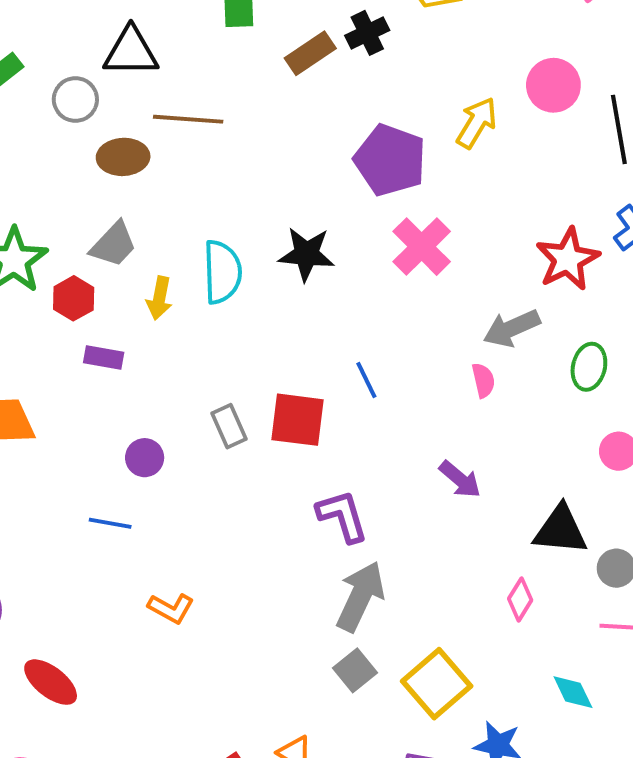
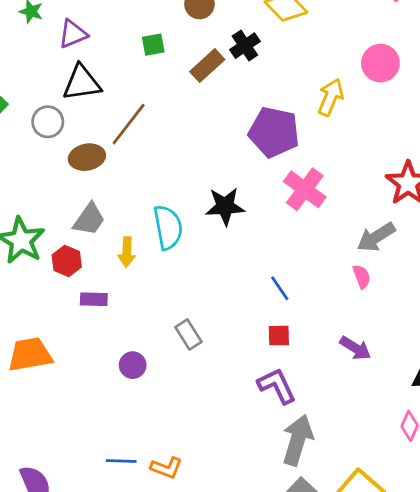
brown line: (188, 119) -> (129, 124), turned -48
red square: (297, 420) -> (279, 336), moved, size x0.6
blue line: (110, 523) -> (121, 461), moved

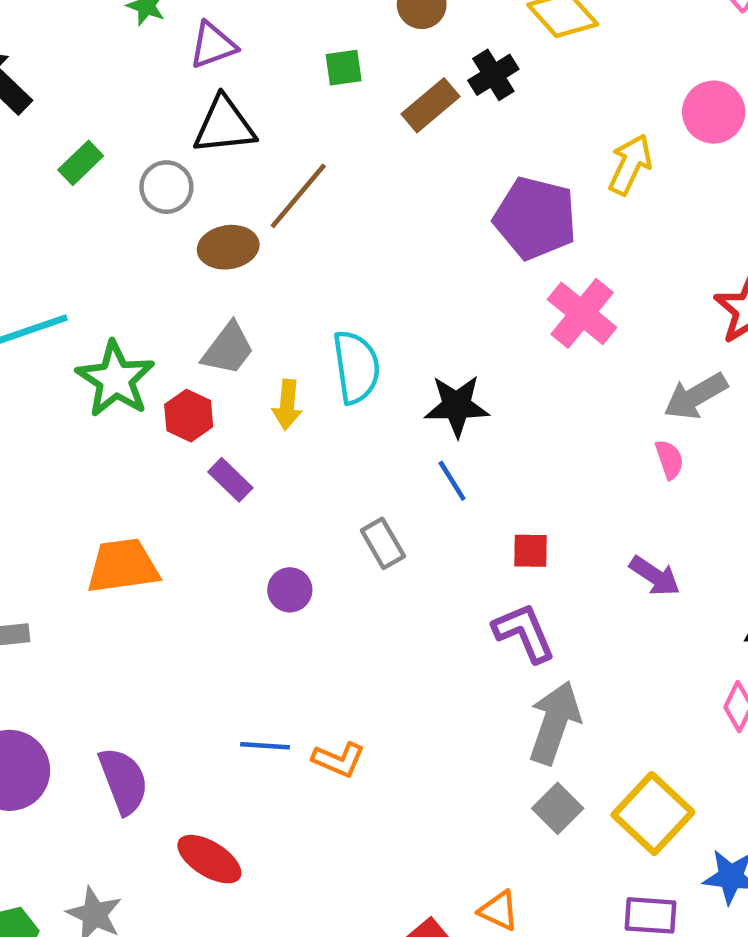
black star: (225, 206) -> (457, 406), moved
blue line: (280, 288) -> (452, 481), moved
purple rectangle: (94, 299) -> (230, 480), turned 40

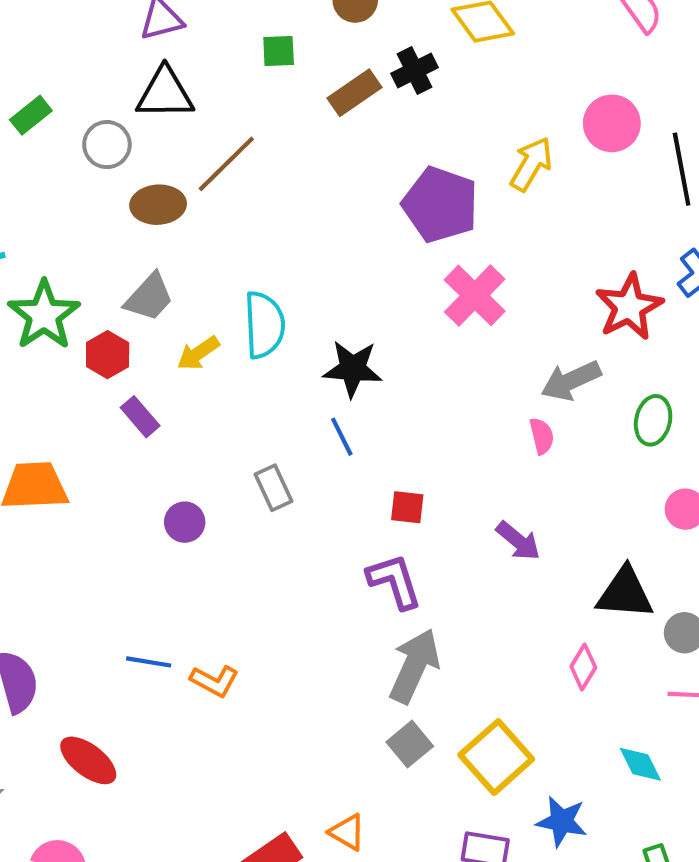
yellow arrow: (287, 405) -> (198, 353), turned 45

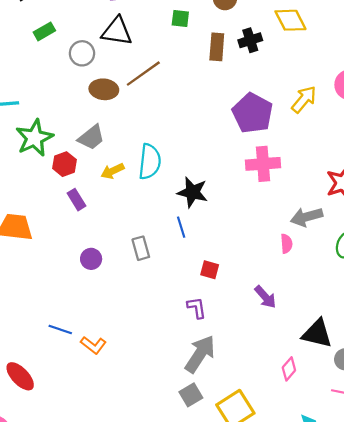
brown rectangle: (355, 93) -> (217, 47), turned -60
pink cross: (475, 295) -> (263, 164), turned 32
purple L-shape: (394, 581) -> (197, 308), size x0.7

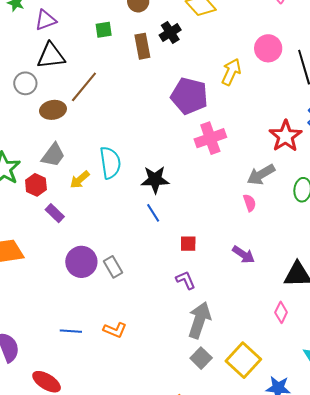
gray rectangle: (141, 248) -> (113, 267), moved
purple circle: (91, 259) -> (81, 262), size x1.6
orange L-shape: (93, 345) -> (115, 330), moved

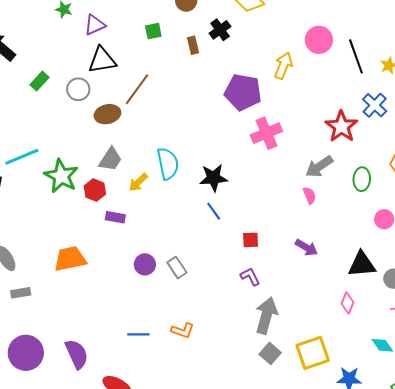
brown rectangle: (142, 46) -> (193, 45), size x0.7
purple rectangle: (55, 213) -> (115, 217), turned -30
purple circle: (81, 262) -> (145, 264), size x0.7
yellow square: (243, 360) -> (313, 353), turned 32

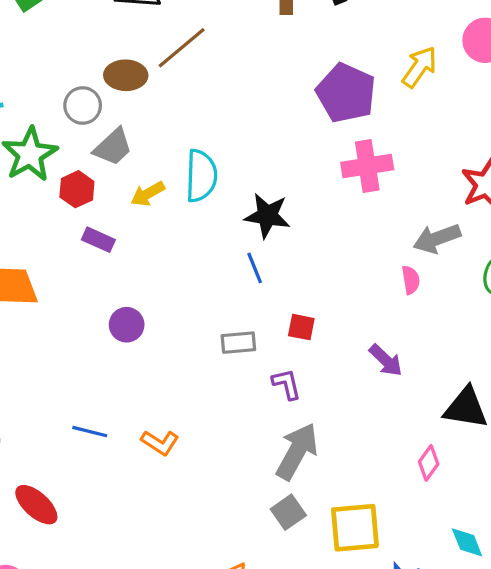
gray circle: (78, 89) -> (83, 105), moved
gray rectangle: (177, 268) -> (238, 343), moved, turned -75

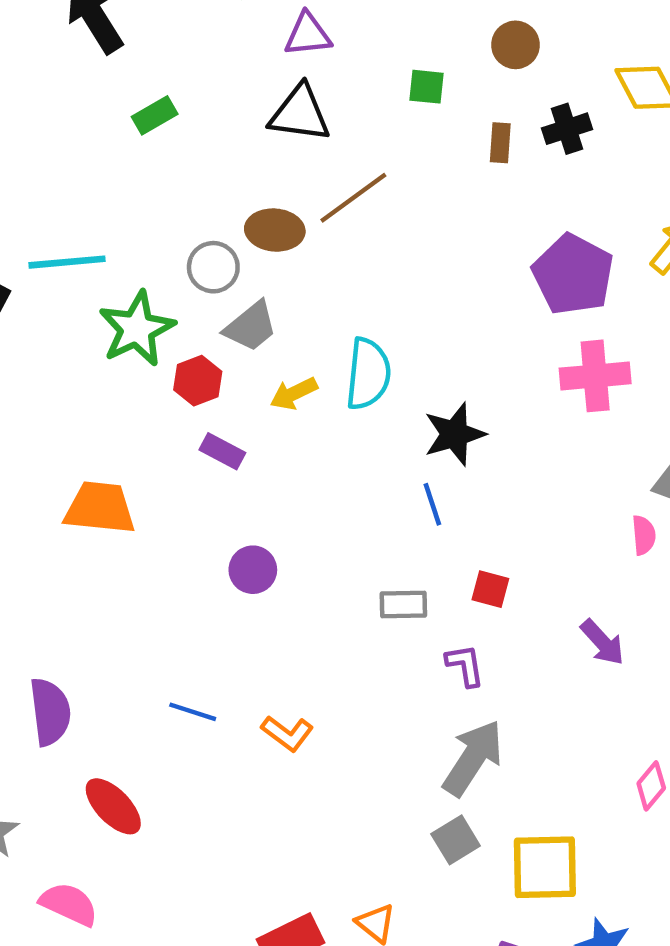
black star: (267, 216) -> (455, 434), turned -30

